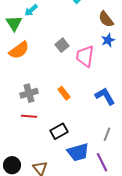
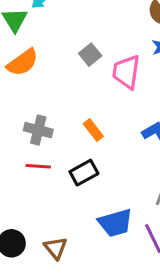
gray cross: (29, 93) -> (38, 130), turned 30
black rectangle: (59, 131) -> (84, 173), moved

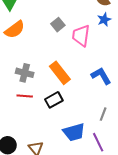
orange rectangle: (93, 130) -> (60, 73), size x1.6

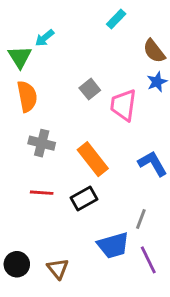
orange semicircle: (15, 30) -> (27, 96), turned -65
gray cross: (25, 73) -> (42, 143), moved
gray line: (103, 114) -> (141, 219), moved

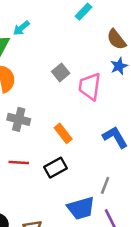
orange rectangle: (93, 159) -> (63, 133), size x0.7

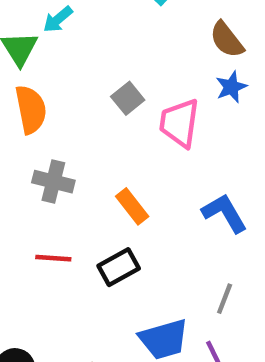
gray line: (105, 185) -> (225, 299), moved

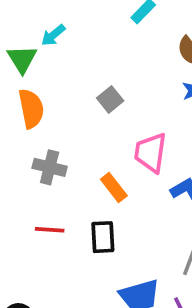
pink trapezoid: (179, 123) -> (151, 153), moved
black rectangle: (119, 267) -> (103, 237), turned -64

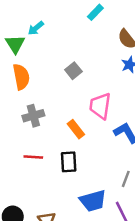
gray cross: (50, 167) -> (33, 116), turned -30

